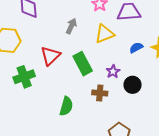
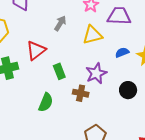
green rectangle: (83, 64) -> (59, 71), moved, size x0.7
purple star: (113, 71) -> (96, 73), size x1.5
black circle: (133, 85) -> (128, 90), moved

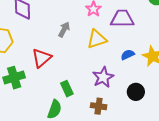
green rectangle: (59, 71) -> (67, 89), moved
brown cross: (81, 93) -> (99, 106), moved

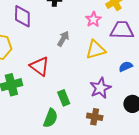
red triangle: (41, 58) -> (40, 66), turned -45

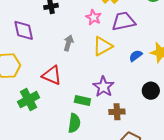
purple star: (100, 88) -> (103, 87), moved
green rectangle: (64, 98) -> (82, 100), turned -42

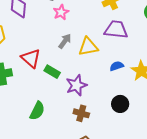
pink star: (93, 17) -> (61, 12), moved
gray arrow: (68, 43) -> (65, 41), moved
green rectangle: (82, 100) -> (52, 72), moved

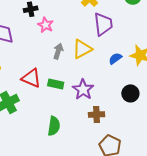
purple trapezoid: (116, 30) -> (103, 24), turned 95

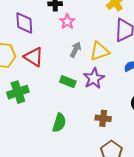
red triangle: (31, 78) -> (34, 57), moved
purple star: (83, 89) -> (94, 78), moved

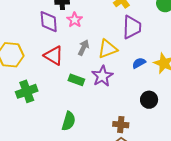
purple diamond: (24, 23) -> (49, 22), moved
red triangle: (34, 57) -> (54, 56), moved
brown cross: (103, 118) -> (121, 125), moved

